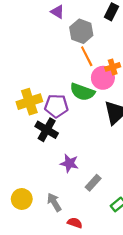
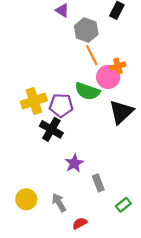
purple star: (69, 163) -> (74, 163), turned 30
gray rectangle: (93, 183) -> (98, 183), turned -63
red semicircle: (75, 223) -> (80, 223), turned -48

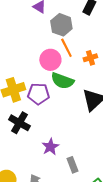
pink circle: (108, 77) -> (50, 60), moved
black cross: (51, 129) -> (19, 123), moved

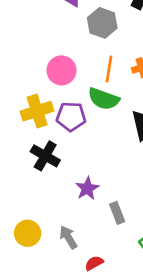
orange line: (66, 48) -> (109, 69), moved, turned 36
pink circle: (50, 60) -> (61, 70), moved

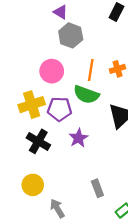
gray hexagon: (102, 23) -> (71, 35), moved
purple star: (87, 188) -> (78, 138), moved
yellow circle: (28, 233) -> (33, 185), moved

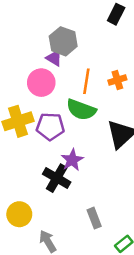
purple triangle: (61, 12) -> (54, 58), moved
black cross: (38, 141) -> (57, 178), moved

